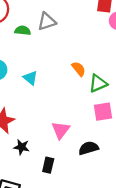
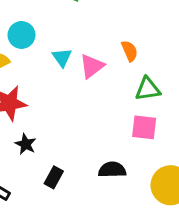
orange semicircle: (79, 69) -> (130, 51), moved
pink triangle: (61, 130) -> (92, 66), moved

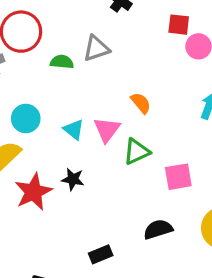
green triangle: (148, 89) -> (137, 152), moved
black star: (26, 144) -> (73, 179), moved
black rectangle: (54, 177) -> (101, 254), turned 55

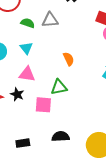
cyan triangle: (74, 130) -> (26, 48), moved
pink triangle: (107, 130) -> (27, 74), moved, turned 48
pink square: (178, 177) -> (43, 105), moved

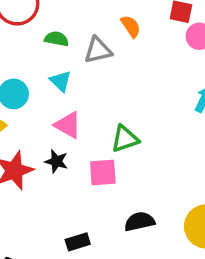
gray triangle: (50, 20) -> (98, 50), moved
orange semicircle: (69, 59) -> (131, 26), moved
pink triangle: (27, 74) -> (68, 125), turned 30

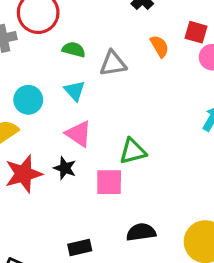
orange semicircle: (131, 26) -> (159, 46), moved

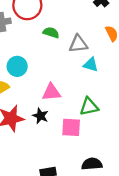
cyan triangle: (75, 91) -> (91, 65), moved, turned -35
pink triangle: (79, 134) -> (51, 92), turned -42

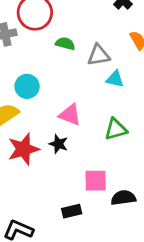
pink triangle: (51, 92) -> (70, 115), turned 30
pink square: (71, 127) -> (96, 181), moved

